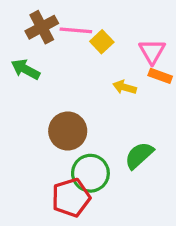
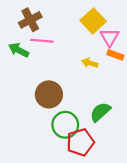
pink line: (76, 30) -> (42, 41), moved
yellow square: (102, 42) -> (93, 21), moved, size x1.5
red pentagon: (71, 198) -> (80, 142), moved

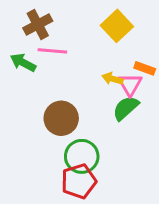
pink triangle: (110, 37) -> (130, 85), moved
green semicircle: (100, 112) -> (126, 108), moved
red pentagon: (80, 142) -> (79, 181), moved

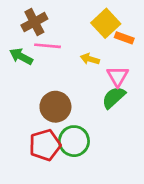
orange rectangle: (145, 68) -> (124, 38), moved
yellow arrow: (112, 79) -> (90, 59), moved
red pentagon: (79, 181) -> (45, 145), moved

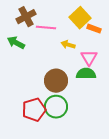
pink line: (48, 46) -> (46, 28), moved
green semicircle: (114, 97) -> (86, 74), turned 42
brown circle: (55, 107) -> (56, 81), moved

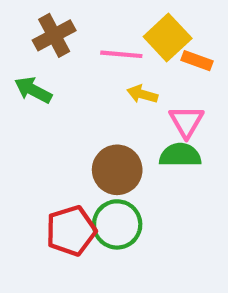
pink line: (46, 28) -> (121, 54), moved

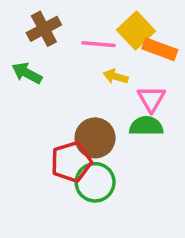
orange rectangle: (197, 61) -> (160, 49), size x1.4
red pentagon: (71, 231) -> (71, 162), moved

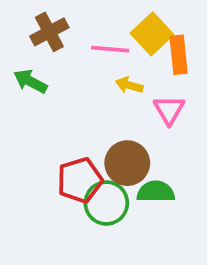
orange rectangle: (160, 49) -> (179, 55), turned 64
green semicircle: (146, 126) -> (156, 192), moved
brown circle: (95, 138) -> (127, 163), moved

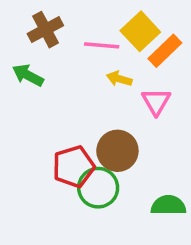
orange rectangle: (179, 55) -> (165, 51), turned 52
green semicircle: (156, 192) -> (168, 205), moved

